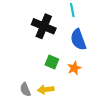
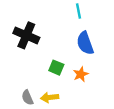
black cross: (44, 26) -> (26, 35), moved

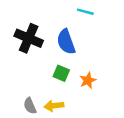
cyan line: (78, 11) -> (85, 12), turned -64
blue semicircle: (85, 43) -> (66, 42), moved

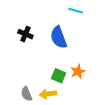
black cross: (29, 38) -> (25, 34), size x0.6
green square: (61, 73) -> (59, 76), moved

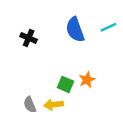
cyan line: (76, 11) -> (108, 27), moved, turned -40
blue semicircle: (59, 37) -> (75, 30), moved

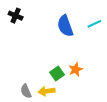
black cross: (29, 38) -> (16, 16), moved
green square: (65, 84) -> (57, 74), turned 32

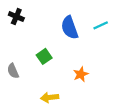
green square: (57, 74) -> (44, 56), moved
gray semicircle: (26, 91) -> (13, 71), moved

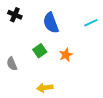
blue semicircle: (70, 28) -> (51, 23), moved
orange star: (81, 74) -> (66, 55), moved

